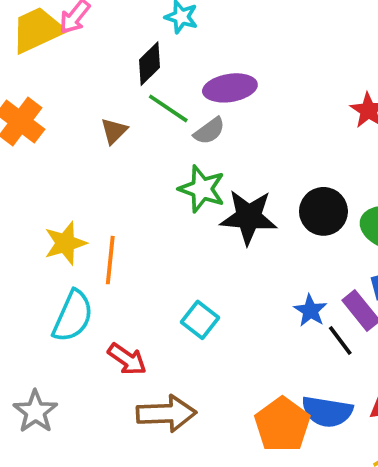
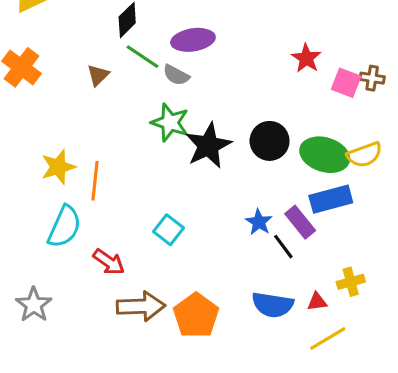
gray semicircle: (209, 131) -> (176, 75), turned 64
black star: (249, 217) -> (208, 146), turned -30
orange pentagon: (282, 425) -> (196, 315), moved

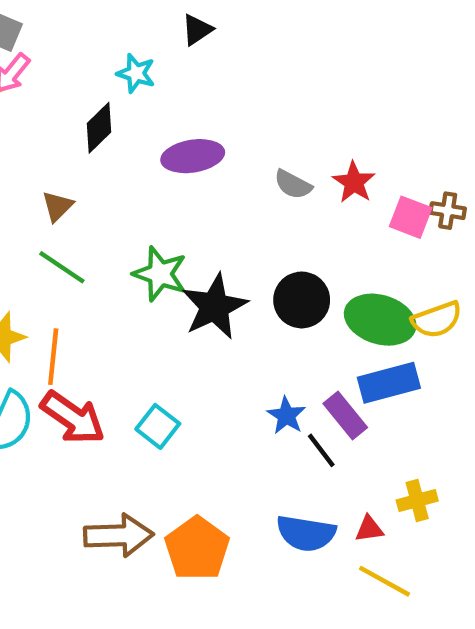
green line: (142, 57) -> (62, 267), moved
gray semicircle: (176, 75) -> (293, 184), moved
red arrow: (109, 262) -> (73, 418), moved, size x1.4
yellow line: (328, 338) -> (384, 581), turned 60

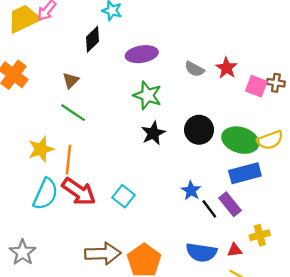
green star: (160, 274) -> (147, 95), moved
black star: (214, 307) -> (153, 133), size x0.7
purple rectangle: (345, 416) -> (230, 204), moved

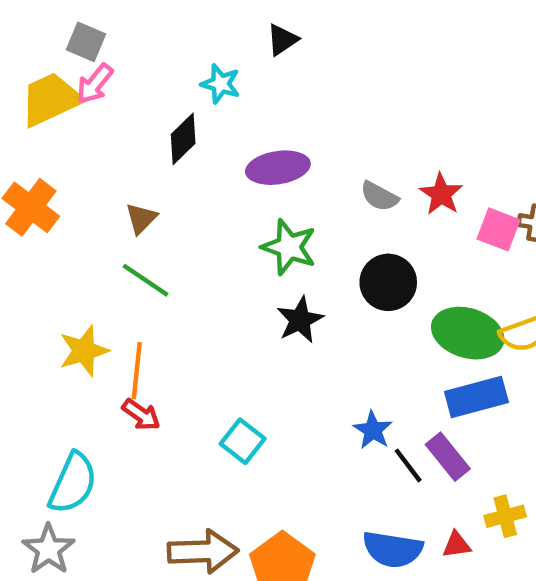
black circle: (199, 130) -> (388, 282), moved
red arrow: (79, 192) -> (141, 415), moved, size x0.6
cyan semicircle: (46, 194) -> (73, 483), moved

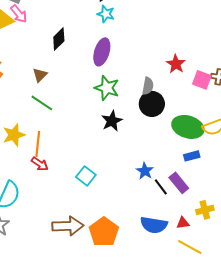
pink arrow: (95, 84) -> (19, 14), turned -78
cyan star: (221, 84) -> (106, 14), moved
purple ellipse: (278, 168) -> (102, 52), turned -64
gray semicircle: (379, 196) -> (148, 86), moved, turned -108
blue rectangle: (476, 397) -> (192, 156), size x0.6

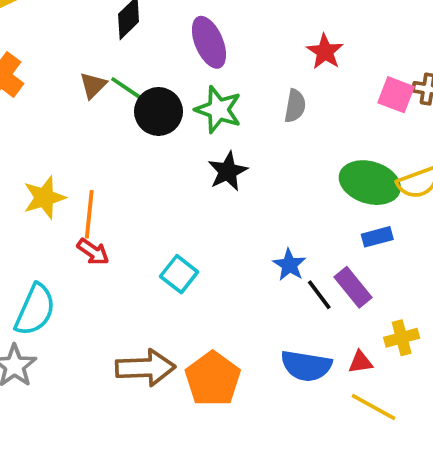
purple ellipse: (102, 52) -> (209, 42), turned -40
red star: (176, 64) -> (325, 52), moved
green line: (42, 103) -> (130, 91), moved
black circle: (152, 104) -> (158, 111), moved

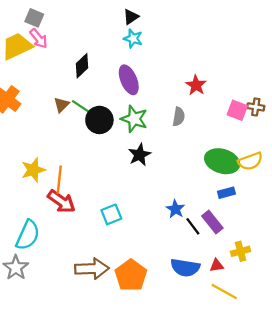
red arrow: (93, 252) -> (61, 201), size x1.5
cyan square: (179, 274) -> (111, 214), turned 30

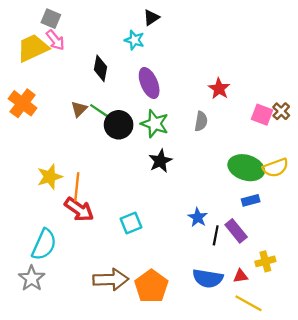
cyan star: (133, 39) -> (134, 40), moved
black diamond: (82, 66) -> (101, 68), turned -35
brown cross: (256, 107) -> (281, 111), turned 35
black line: (193, 226) -> (216, 235), turned 48

